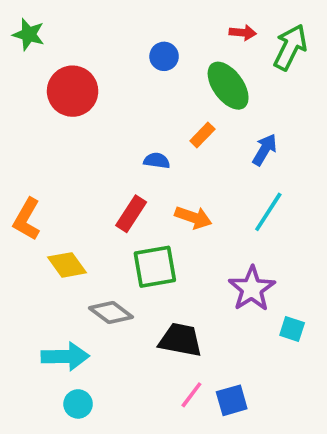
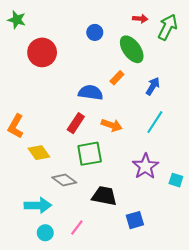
blue semicircle: (157, 161) -> (91, 93), size x1.6
cyan square: (292, 329) -> (176, 180), moved
pink line: (191, 395) -> (77, 227), moved
blue square: (232, 400) -> (135, 220), moved

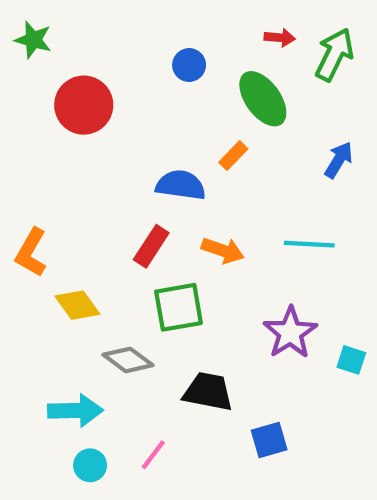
blue arrow: (153, 86) -> (339, 160), moved
cyan line: (155, 122) -> (309, 244), turned 60

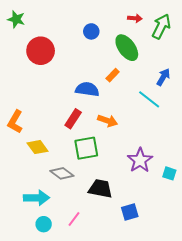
cyan line: (309, 244) -> (149, 99), moved, turned 35

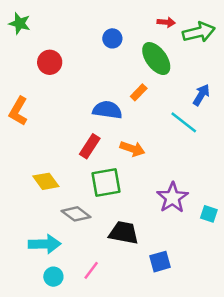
green arrow: (161, 26) -> (199, 32), turned 50
red circle: (41, 51) -> (50, 62), size x0.7
orange L-shape: (15, 122) -> (18, 111), moved

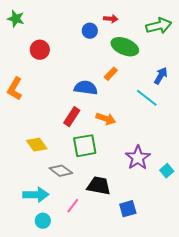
red arrow: (166, 22) -> (111, 19), moved
green ellipse: (156, 59) -> (125, 47), turned -32
cyan square: (209, 214) -> (167, 171), turned 32
pink line: (91, 270) -> (73, 206), moved

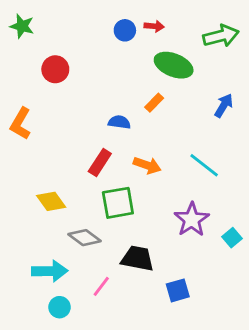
blue circle: (90, 31) -> (125, 30), moved
blue semicircle: (86, 88) -> (119, 122), size x0.7
cyan line: (147, 98) -> (204, 165), moved

